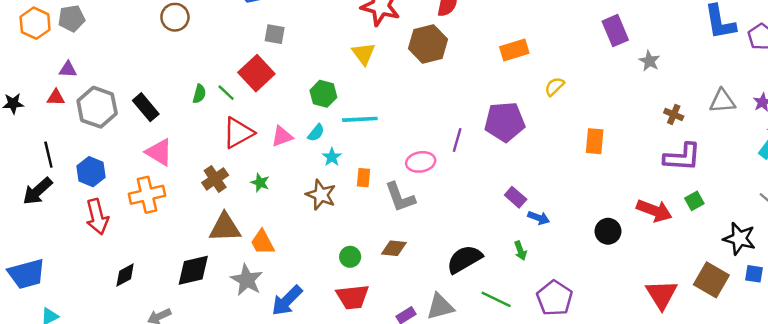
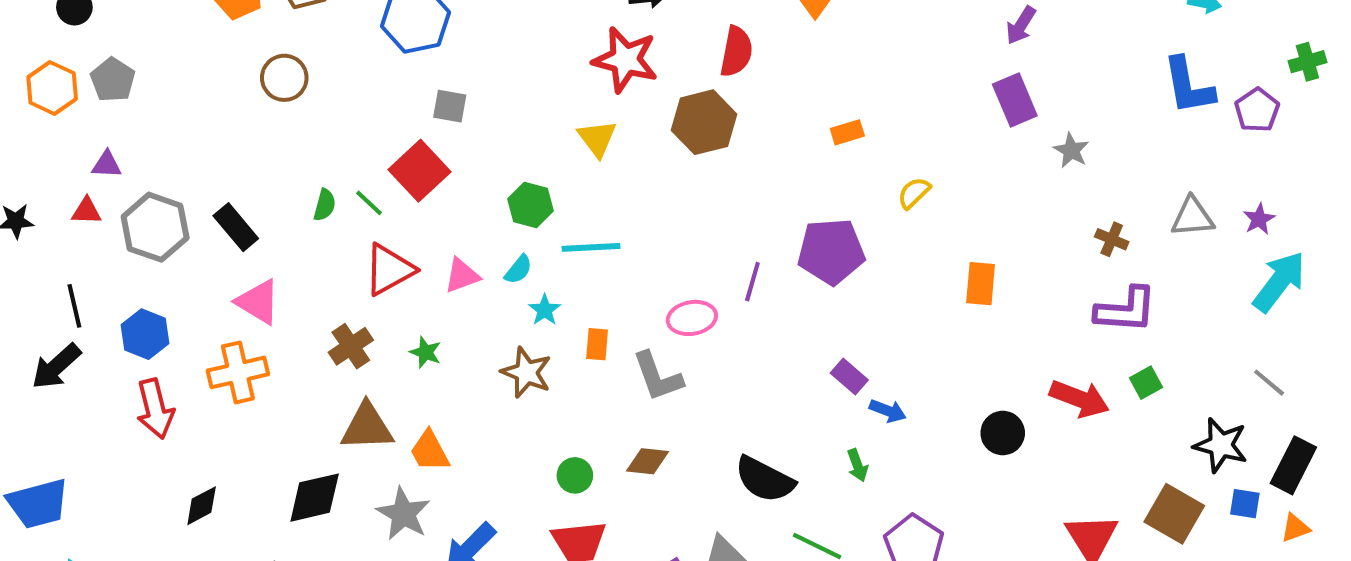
gray pentagon: (72, 18) -> (113, 80), turned -30
orange rectangle: (514, 50) -> (847, 132), size x0.7
black semicircle: (464, 259) -> (765, 479), turned -123

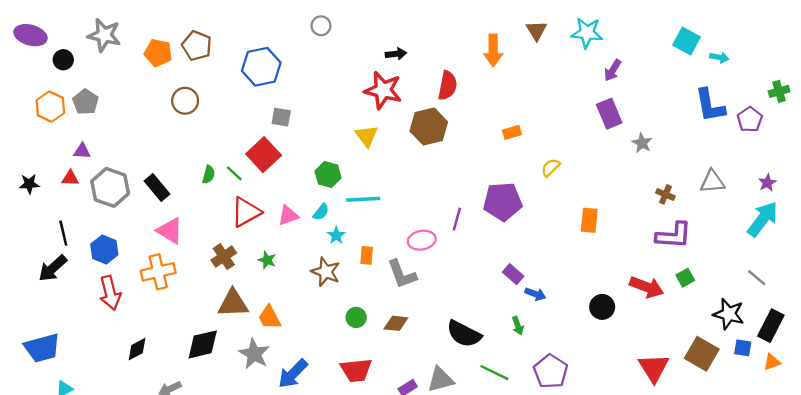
purple star: (1259, 219) -> (767, 183), moved
green circle: (575, 475) -> (356, 317), moved

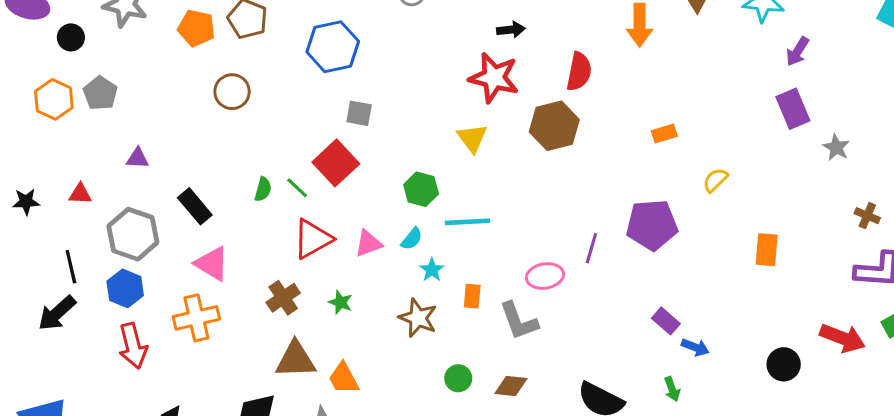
purple triangle: (82, 151) -> (138, 158), moved
gray hexagon: (110, 187) -> (133, 234), moved

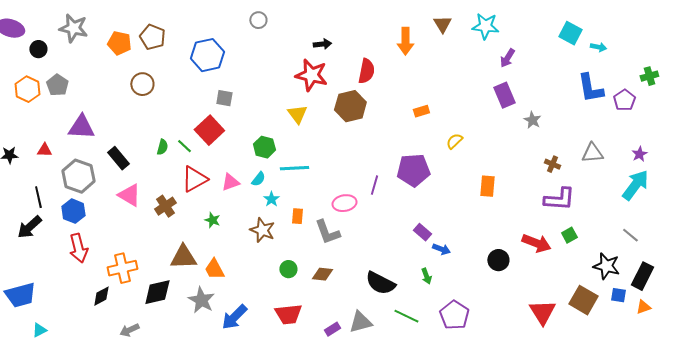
purple triangle: (138, 158) -> (81, 127), size x1.8
brown cross: (283, 298) -> (165, 206), moved
orange cross: (196, 318) -> (122, 268), moved

